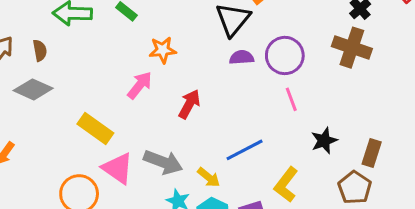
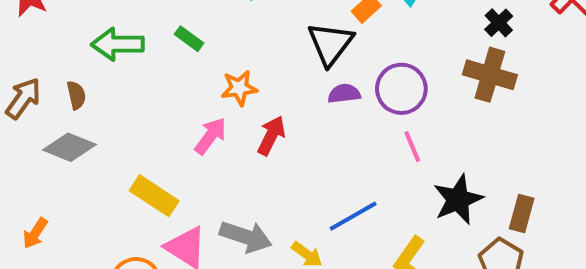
red arrow: (189, 104) -> (271, 136), moved
black star: (324, 141) -> (458, 200), size x1.4

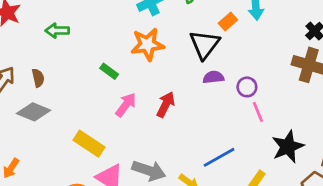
green rectangle: (189, 39) -> (109, 71), moved
green arrow: (118, 44) -> (57, 31), moved, size x0.7
orange star: (239, 88) -> (147, 44), moved, size x1.4
purple circle: (401, 89) -> (247, 87), moved, size x0.6

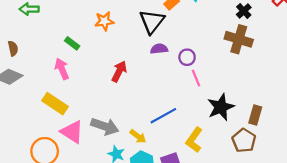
orange star: (147, 44) -> (104, 21), size x0.7
pink arrow: (126, 105) -> (62, 69), moved, turned -60

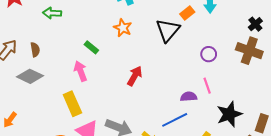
orange star: (104, 21) -> (123, 28), turned 30
purple semicircle: (159, 49) -> (189, 97), moved
purple circle: (187, 57) -> (209, 54), moved
yellow rectangle: (55, 104) -> (72, 104), turned 30

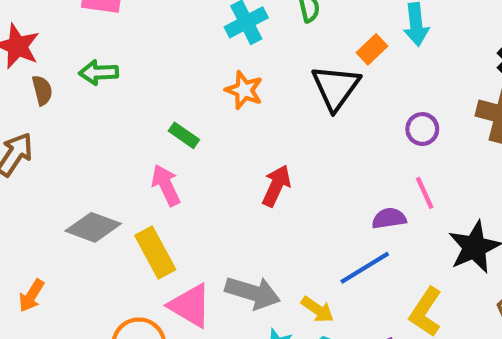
brown semicircle: (35, 50) -> (42, 90), moved
gray diamond: (30, 76) -> (93, 227), moved

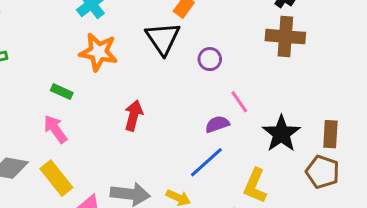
orange star: (244, 90) -> (99, 52), size x1.4
purple circle: (422, 129) -> (210, 59), moved

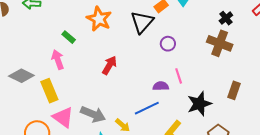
brown rectangle: (330, 134) -> (234, 90), moved

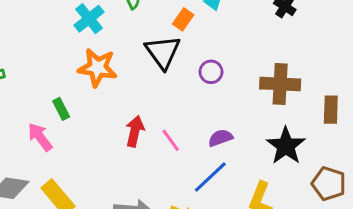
green rectangle: (69, 37) -> (61, 109), turned 40
brown cross: (220, 43) -> (280, 84), moved
pink arrow: (58, 60) -> (40, 137), moved
pink line: (179, 76) -> (171, 140), moved

